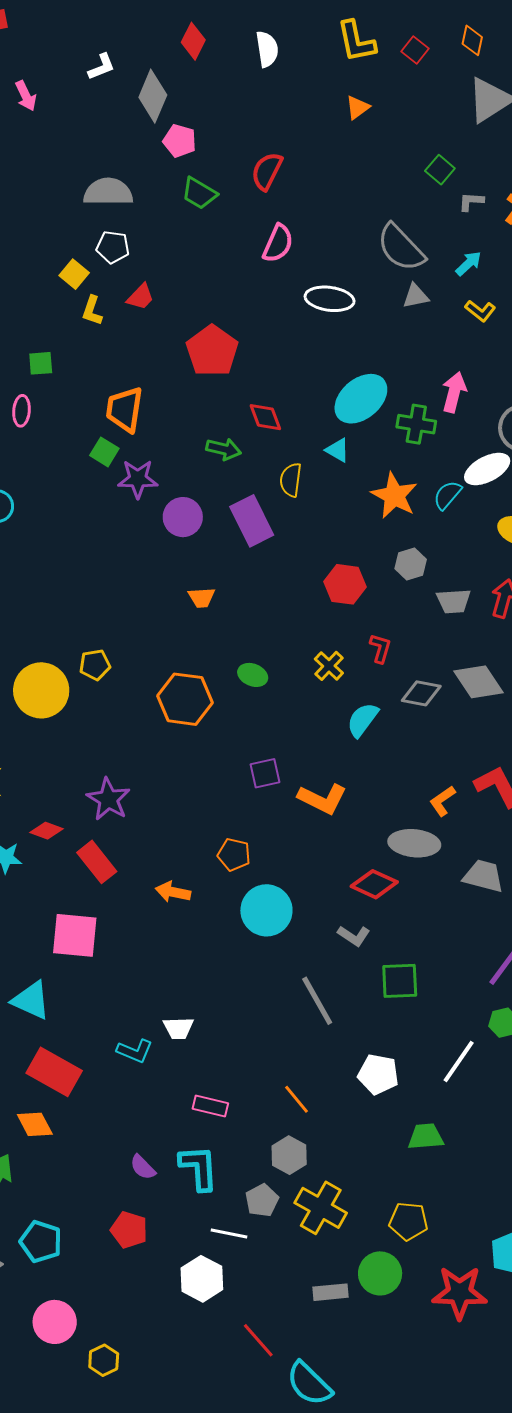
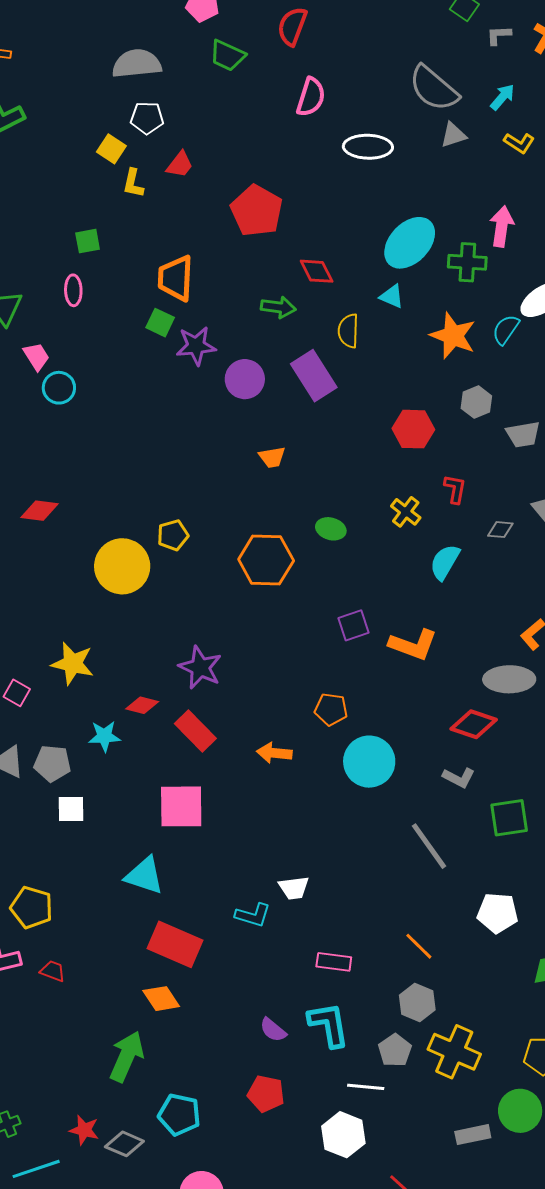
gray diamond: (421, 693) -> (500, 530), size x0.7

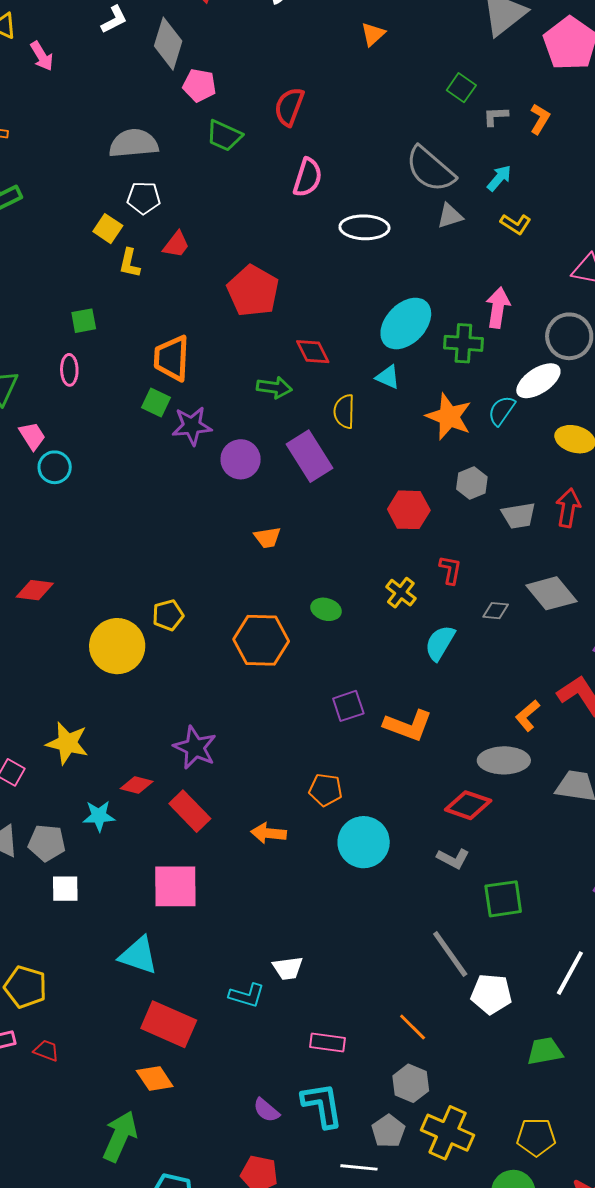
gray line: (429, 846) -> (450, 954), moved

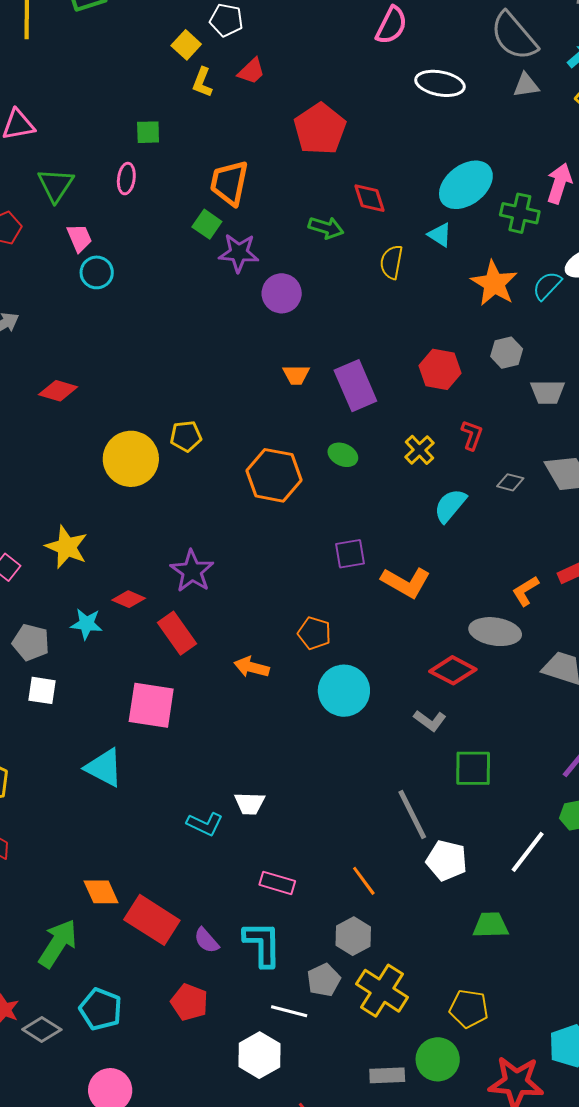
purple rectangle: (309, 456) -> (355, 386), moved
red rectangle: (169, 1024) -> (152, 920), moved

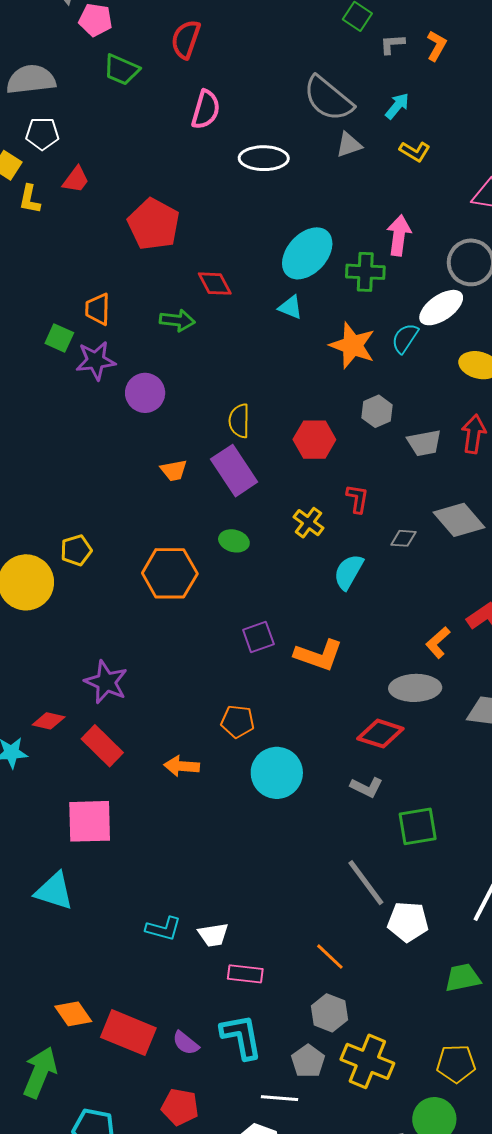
orange trapezoid: (229, 183) -> (98, 309), moved, size x0.7
yellow semicircle: (391, 262) -> (239, 421), moved
white trapezoid: (250, 803) -> (213, 935), moved

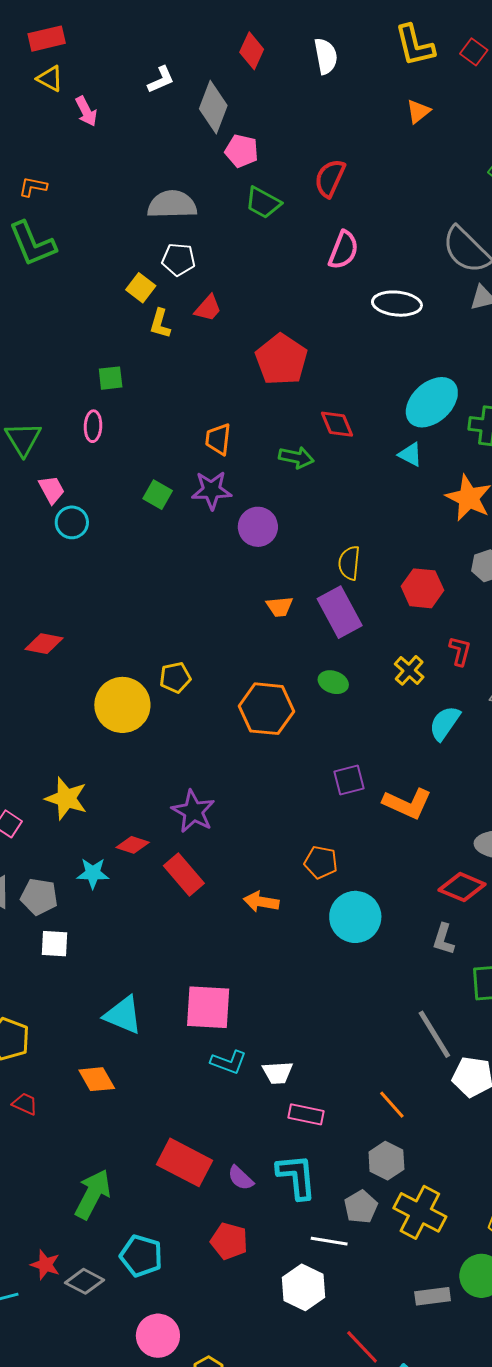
green square: (59, 338) -> (158, 495), moved
gray L-shape: (367, 787) -> (443, 939), turned 76
pink square: (90, 821) -> (208, 1007), moved
orange diamond: (73, 1014) -> (97, 1079), moved

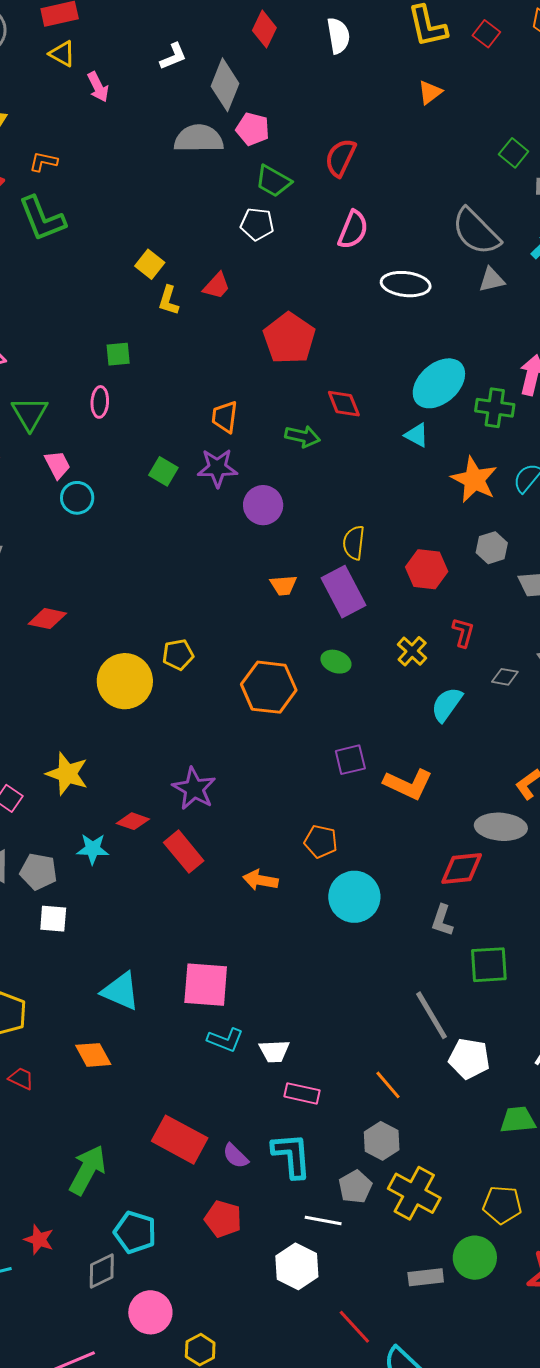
gray semicircle: (172, 205) -> (199, 139), moved
white pentagon: (179, 259) -> (257, 224), moved
red diamond: (462, 887) -> (462, 869), turned -30
gray diamond: (84, 1281) -> (102, 1271), moved, turned -54

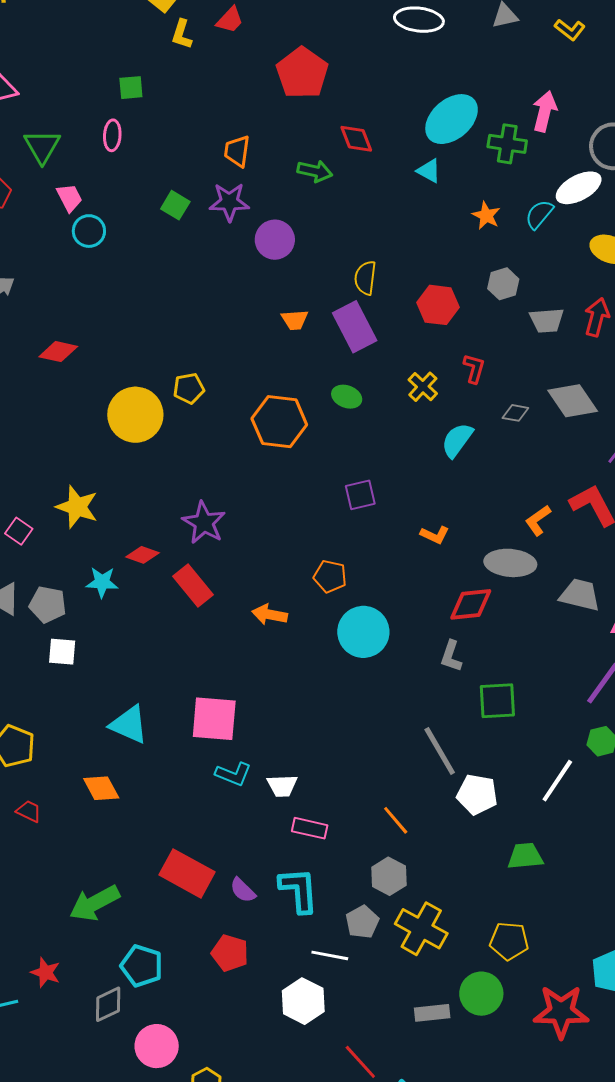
orange star: (474, 480) -> (486, 216), size x0.6
orange L-shape: (408, 784) -> (435, 535), moved, size x0.6
green arrow: (87, 1170) -> (95, 903), turned -147

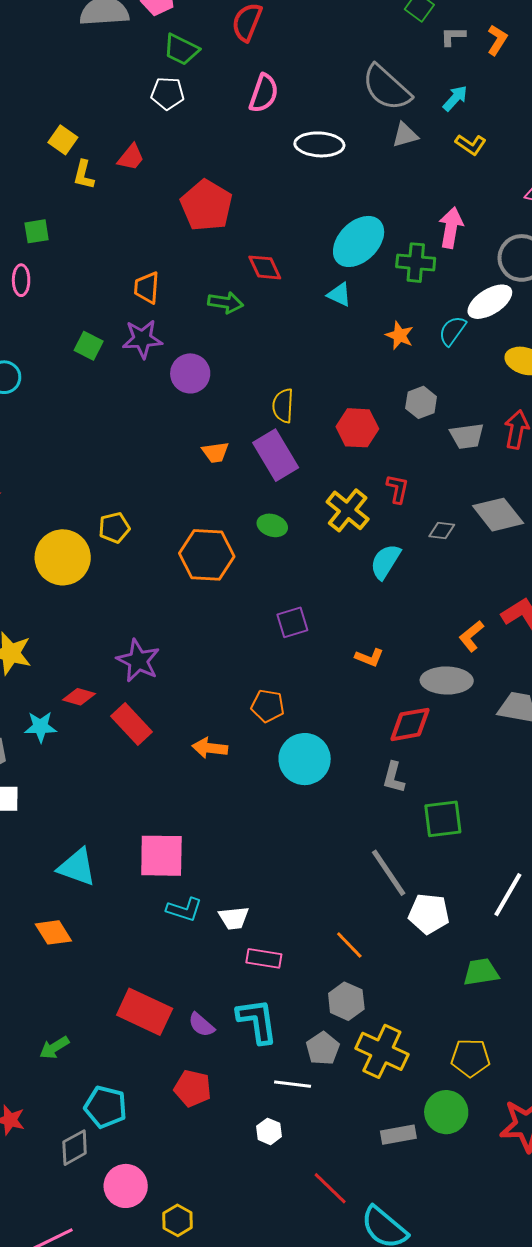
yellow cross: (423, 387) -> (348, 510), size x1.4
green arrow: (95, 903) -> (54, 1048), size x0.6
white hexagon: (303, 1001) -> (269, 1131), size x0.6

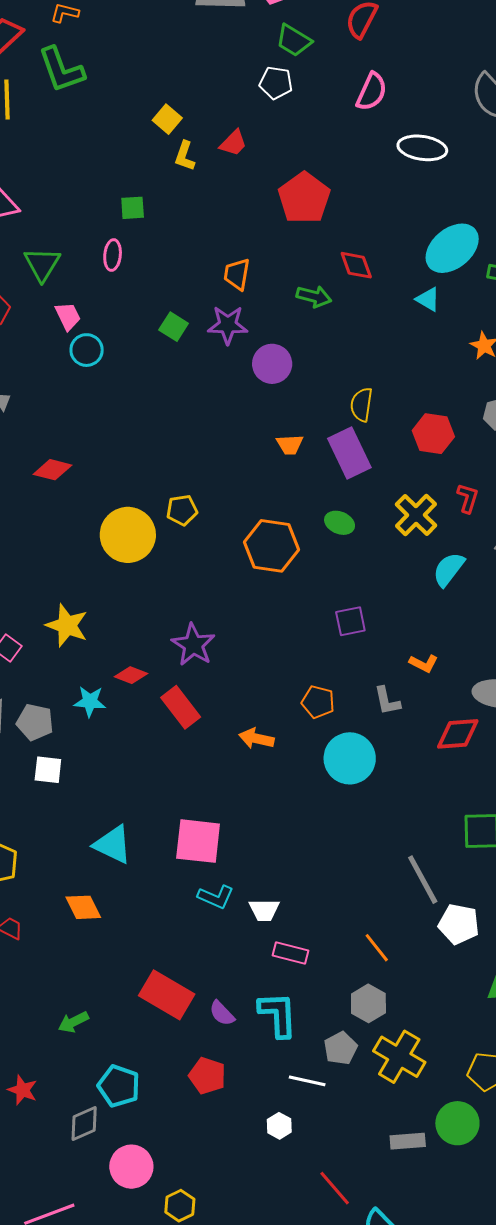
gray L-shape: (394, 777) -> (387, 701), moved, turned -32

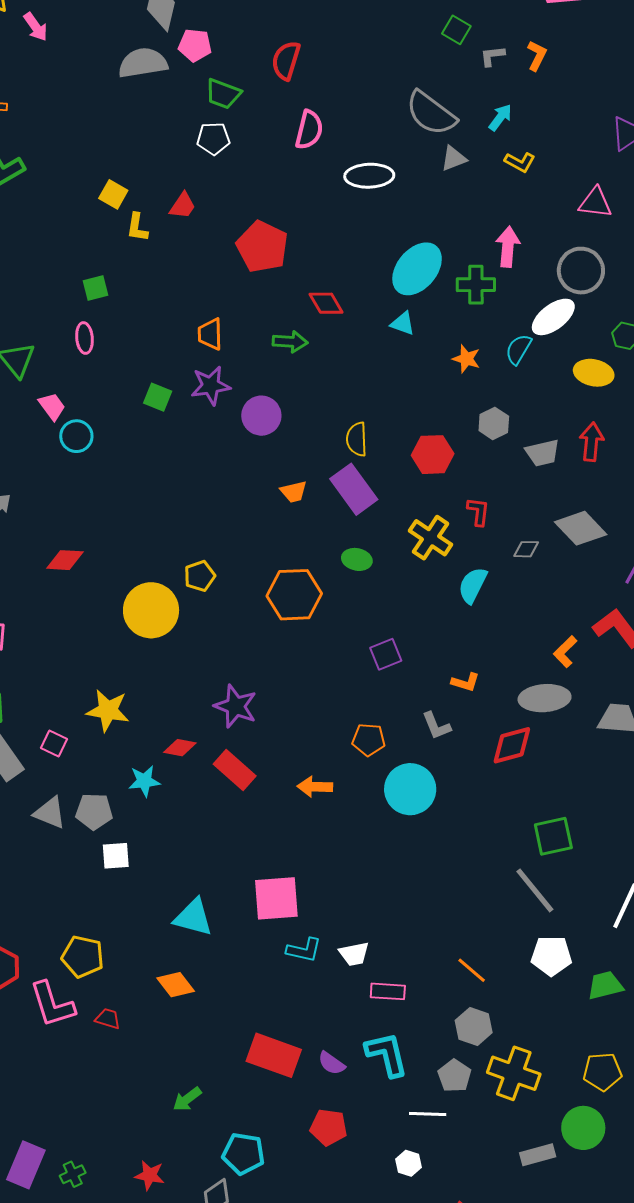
gray line: (423, 880) -> (535, 890), moved
white pentagon: (459, 924) -> (551, 956), moved

